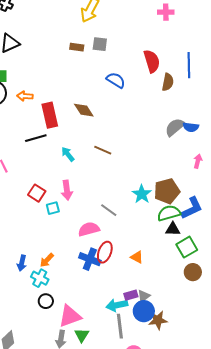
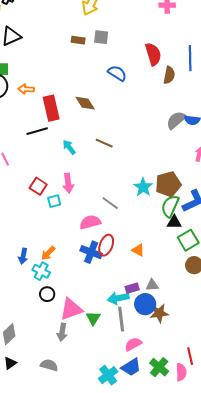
green semicircle: (169, 213) -> (170, 206), turned -50
gray triangle: (144, 296) -> (152, 285), moved, turned 32
green triangle: (82, 335) -> (93, 318), moved

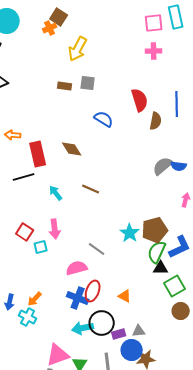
black circle: (47, 294) -> (102, 323), moved, size x1.6
cyan arrow: (118, 298) -> (83, 328), moved

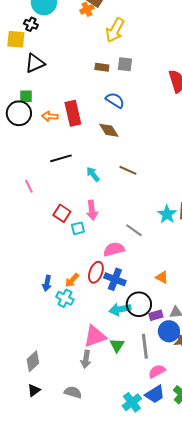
blue semicircle: (104, 119) -> (115, 100), moved
red rectangle: (38, 154) -> (73, 113), moved
red ellipse: (93, 291) -> (96, 272), moved

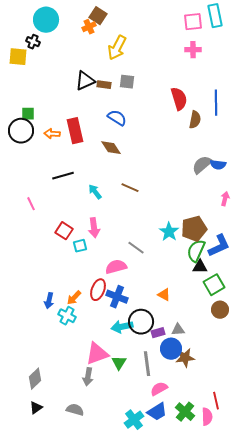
black triangle: (35, 63) -> (85, 81), moved

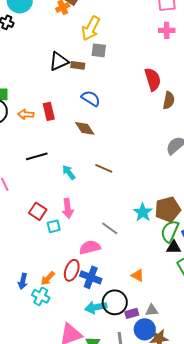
gray square: (127, 82) -> (99, 50), moved
red rectangle: (75, 131) -> (49, 111), size x0.7

